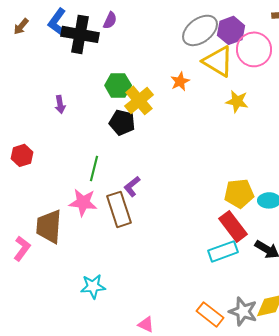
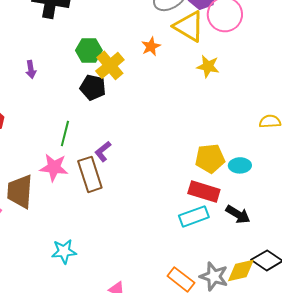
red rectangle: (233, 226) -> (204, 191), turned -36

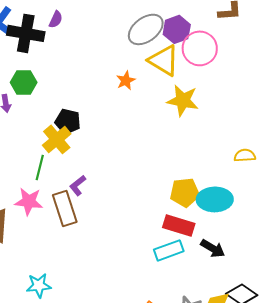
green hexagon: (89, 50) -> (24, 82), moved
yellow cross: (110, 65) -> (57, 139), moved
yellow star: (208, 66) -> (183, 100), size x1.4
cyan ellipse: (240, 165) -> (215, 199), size x1.6

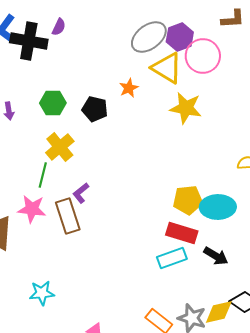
green hexagon: (24, 82) -> (53, 103), moved
black pentagon: (68, 121) -> (95, 109), moved

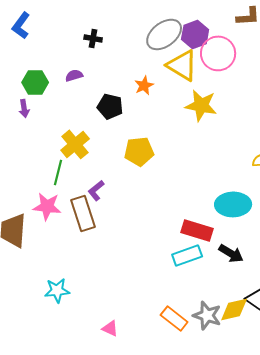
purple semicircle: (59, 27) -> (74, 75), moved, turned -132
black cross: (29, 41) -> (93, 38), moved, size x0.5
green hexagon: (53, 103) -> (35, 82), moved
yellow pentagon: (188, 200) -> (139, 151), moved

